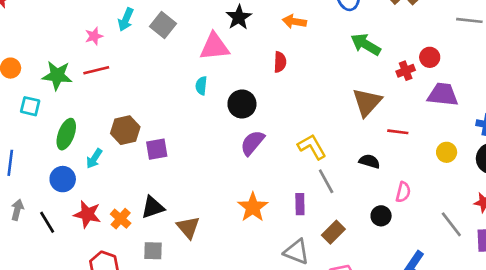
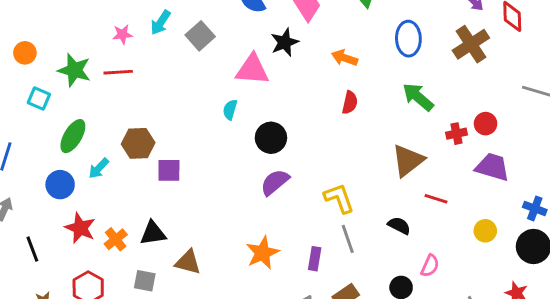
red semicircle: (280, 62) -> (350, 103), moved
black line: (47, 222) -> (32, 249), moved
brown triangle: (188, 227) -> (188, 262), turned -45

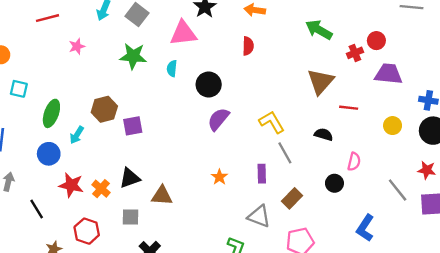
pink star: (122, 34) -> (77, 46), moved
green star: (74, 70) -> (133, 56), moved
red line: (118, 72) -> (47, 18), moved
red semicircle: (350, 103) -> (248, 46), moved
orange star: (262, 253) -> (219, 177), size x0.6

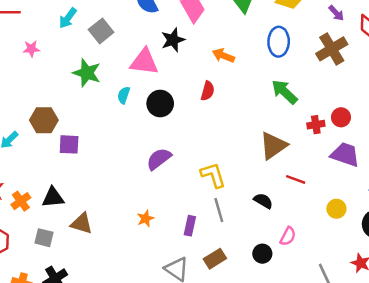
black circle: (209, 85) -> (160, 103), moved

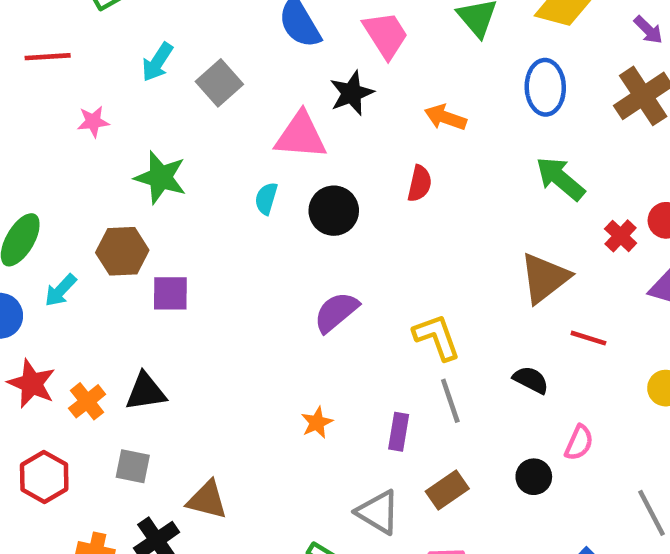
green star: (87, 73) -> (160, 177), moved
red cross: (316, 125) -> (621, 236), turned -35
brown triangle: (82, 223) -> (207, 500), moved

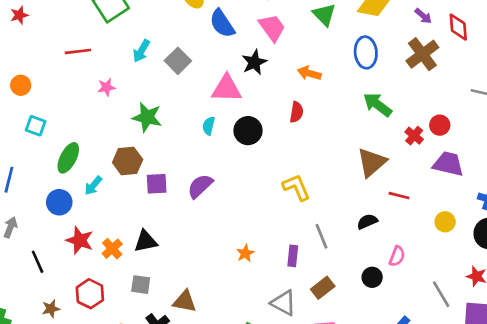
purple semicircle: (336, 312) -> (200, 186), moved
yellow L-shape: (437, 337) -> (296, 187), moved
black semicircle: (531, 380) -> (367, 222), turned -48

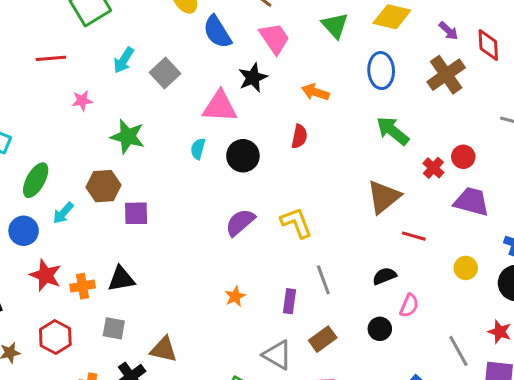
purple semicircle: (200, 186) -> (240, 222), moved
black semicircle: (367, 222) -> (384, 276), moved
orange cross: (112, 249) -> (83, 286), turned 30

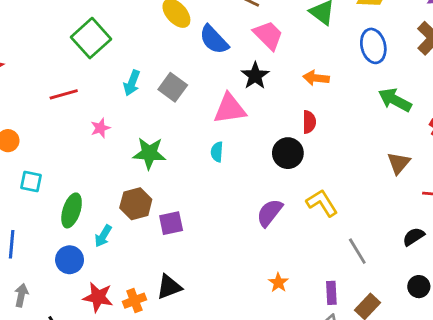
black circle: (243, 156) -> (288, 153), moved
brown triangle: (384, 197) -> (399, 163), size x0.7
purple rectangle: (290, 301) -> (331, 293), moved

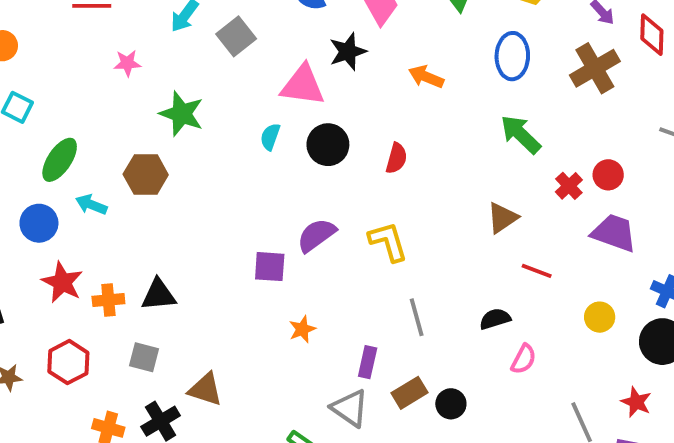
red semicircle: (309, 122) -> (396, 158), moved
black circle: (288, 153) -> (328, 145), moved
purple square: (171, 223) -> (270, 267), moved
cyan arrow: (103, 236) -> (91, 205), turned 65
black circle: (419, 287) -> (451, 404), moved

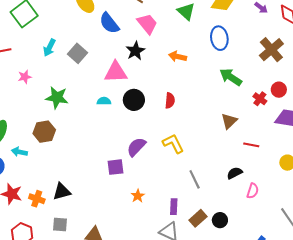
brown cross: (595, 68) -> (271, 50), moved
cyan semicircle: (270, 137) -> (104, 101), turned 80
orange cross: (108, 300) -> (37, 199), turned 35

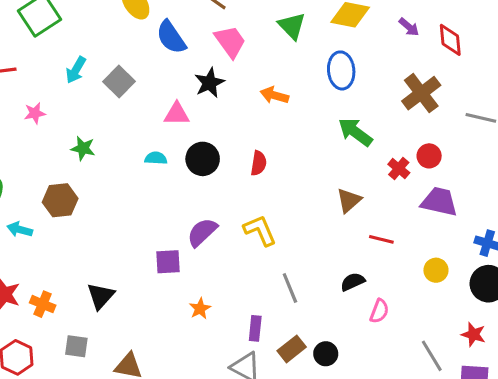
pink triangle: (116, 72) -> (177, 114), size x0.7
green star: (57, 98) -> (83, 148), size x0.7
black triangle: (62, 192) -> (101, 296), moved, turned -36

